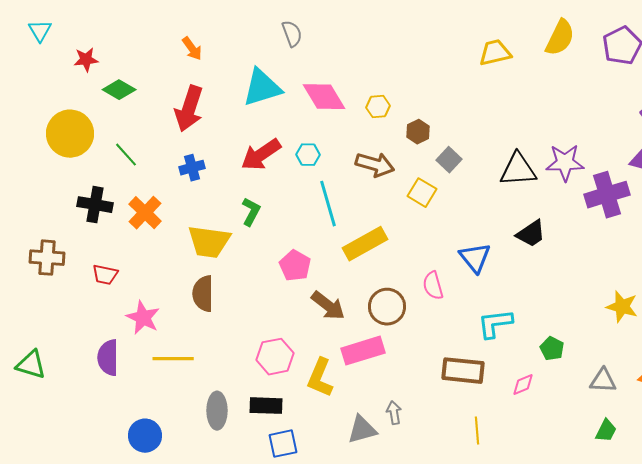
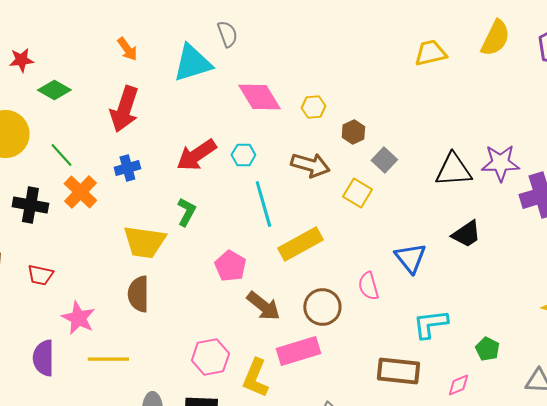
cyan triangle: (262, 88) -> (192, 63), moved
orange cross: (145, 213) -> (80, 192), moved

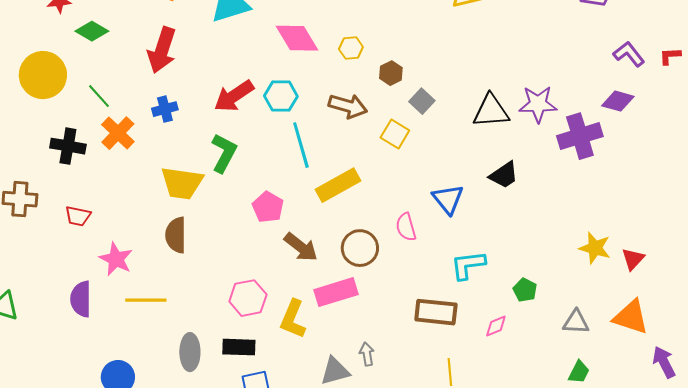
cyan hexagon: (243, 155) -> (281, 96), size x1.4
green L-shape: (186, 212) -> (224, 153), size x1.4

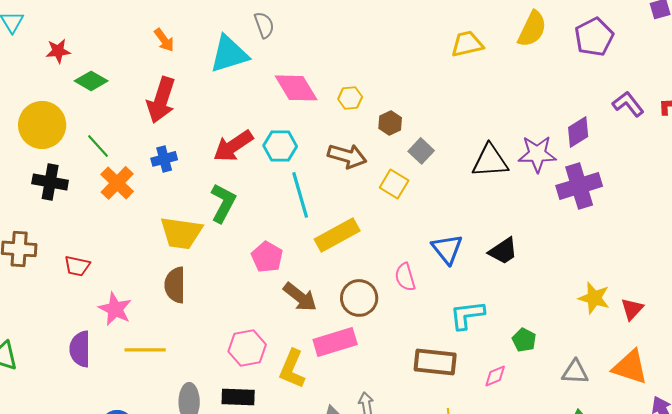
purple diamond: (618, 101) -> (578, 132), moved, turned -48
black cross: (68, 146) -> (50, 182), moved
black trapezoid: (504, 175) -> (503, 251), moved

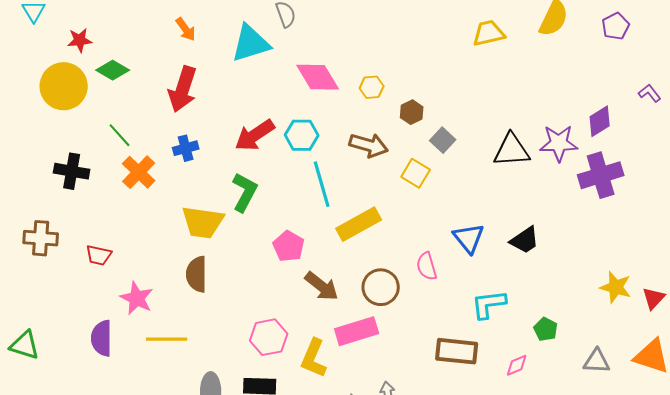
purple pentagon: (594, 37) -> (616, 26), size x0.7
purple L-shape: (628, 104) -> (650, 93), size x0.7
yellow circle: (42, 125) -> (64, 86), moved

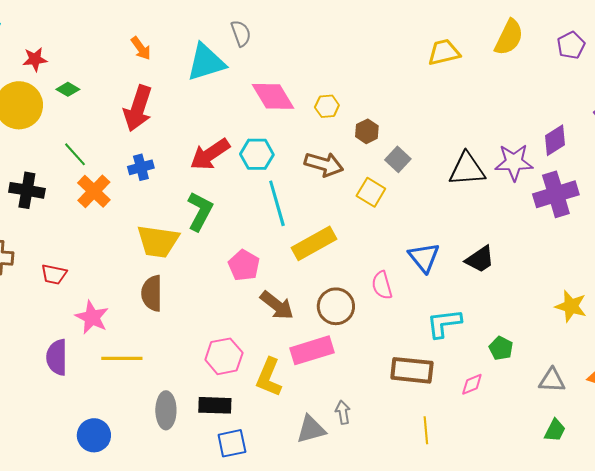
green diamond: (113, 70) -> (68, 89), size x0.7

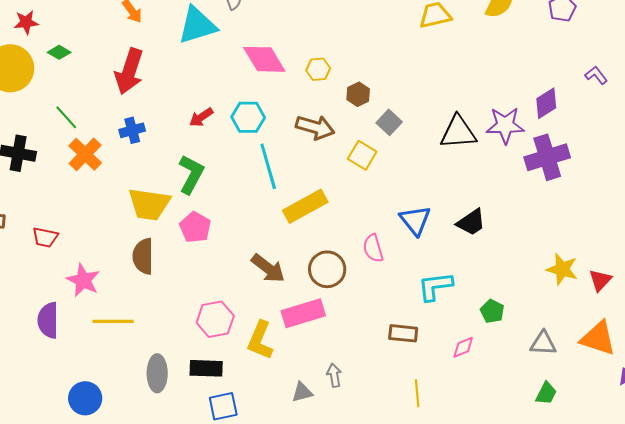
red arrow: (210, 154) -> (201, 117), size x0.6
pink pentagon: (244, 265) -> (195, 227), moved
brown rectangle: (412, 370) -> (403, 333), size x0.7
gray triangle: (311, 429) -> (302, 392), size x0.7

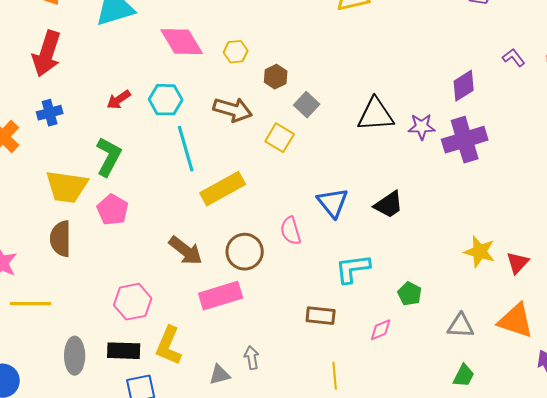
purple star: (505, 125) -> (422, 127), moved, size x0.7
yellow L-shape: (260, 340) -> (169, 346), moved

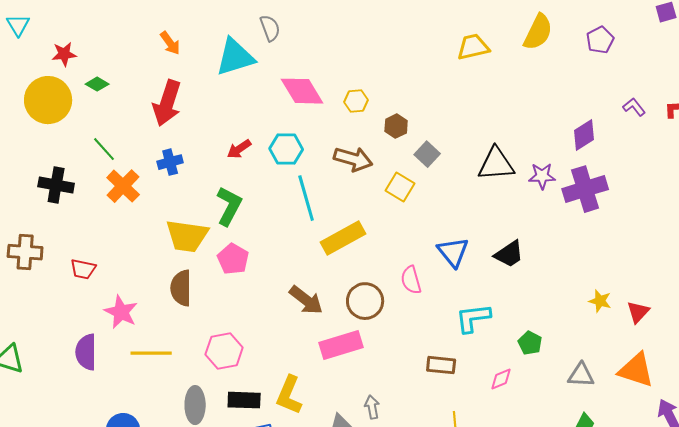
yellow star: (480, 252) -> (600, 301), size x0.7
pink hexagon: (133, 302) -> (224, 351), moved

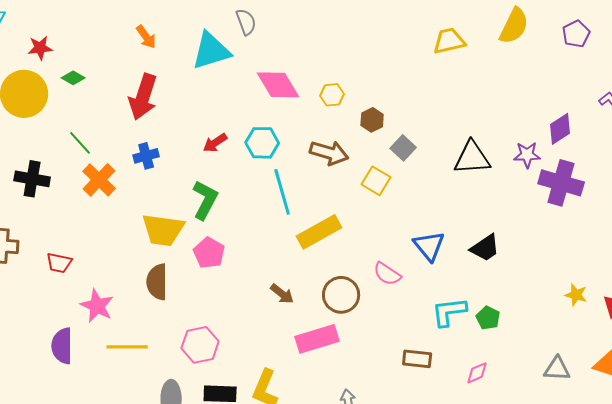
purple star: (542, 176) -> (527, 155), moved
purple cross: (585, 189) -> (561, 183), turned 33
pink semicircle: (411, 280) -> (387, 274), turned -40
brown arrow: (306, 300) -> (282, 294), size x0.7
green pentagon: (530, 343) -> (488, 318), moved

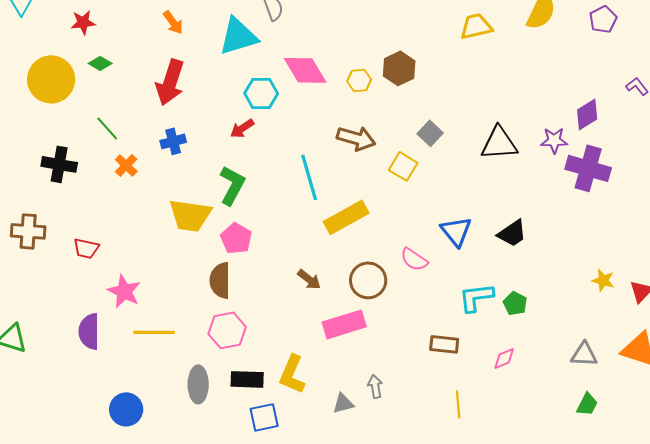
red star: (40, 48) -> (83, 22), moved
brown hexagon: (372, 120) -> (399, 68), moved, size x1.4
cyan hexagon: (262, 143) -> (261, 93), moved
orange cross: (99, 180) -> (126, 165), size x0.7
brown semicircle: (157, 282) -> (220, 280), moved

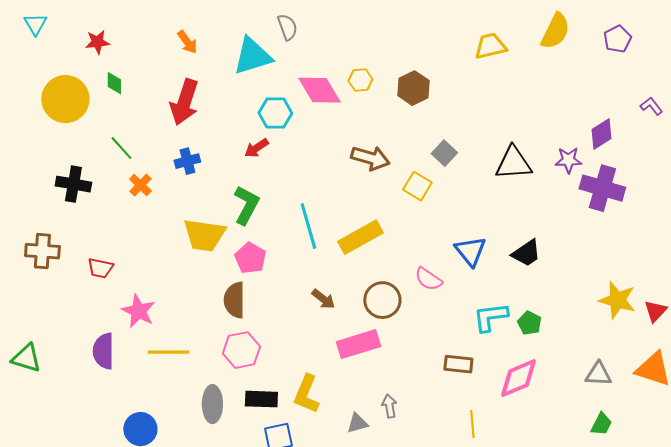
green diamond: (100, 63) -> (114, 83), turned 60
yellow hexagon: (359, 80) -> (360, 80), moved
cyan line: (309, 177) -> (308, 226), moved
yellow star: (603, 280) -> (617, 300), size x1.6
pink diamond: (504, 358) -> (518, 378), size x1.8

